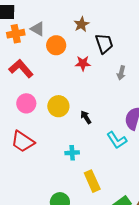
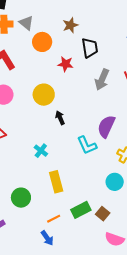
gray arrow: (121, 73) -> (102, 80), size x1.5
yellow circle: (58, 106) -> (44, 95), moved
cyan cross: (72, 153) -> (41, 151), turned 32

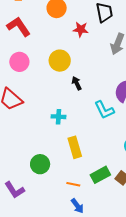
cyan cross: (41, 151) -> (59, 117), turned -32
orange line: (54, 219) -> (73, 184), turned 40
blue arrow: (47, 238) -> (77, 206), moved

